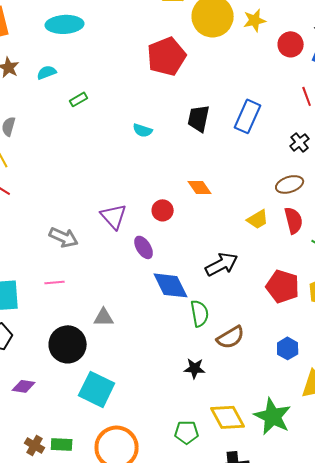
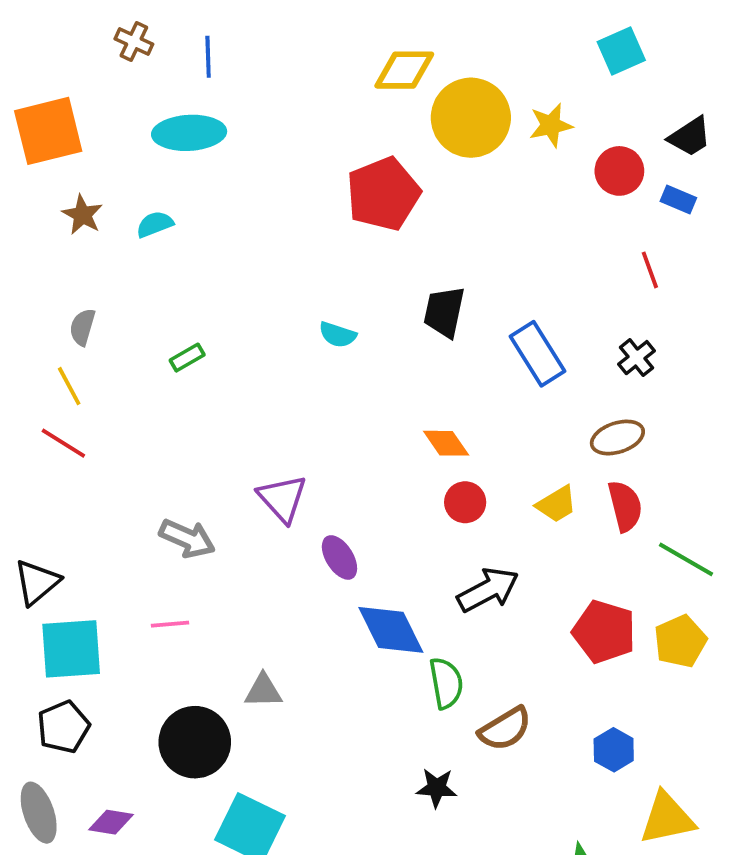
green rectangle: (79, 99) -> (187, 358), moved
blue rectangle: (248, 116) -> (538, 354), moved, turned -56
red circle: (163, 210) -> (465, 502), moved

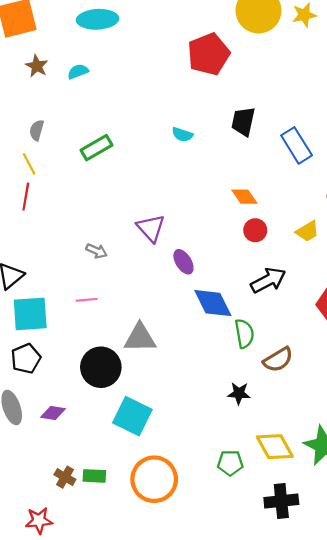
green rectangle: (187, 358) -> (97, 148), size x1.6
red line: (63, 443) -> (26, 197), turned 68
gray arrow: (187, 538) -> (97, 251), size x0.7
gray triangle: (263, 691) -> (140, 338), size x1.5

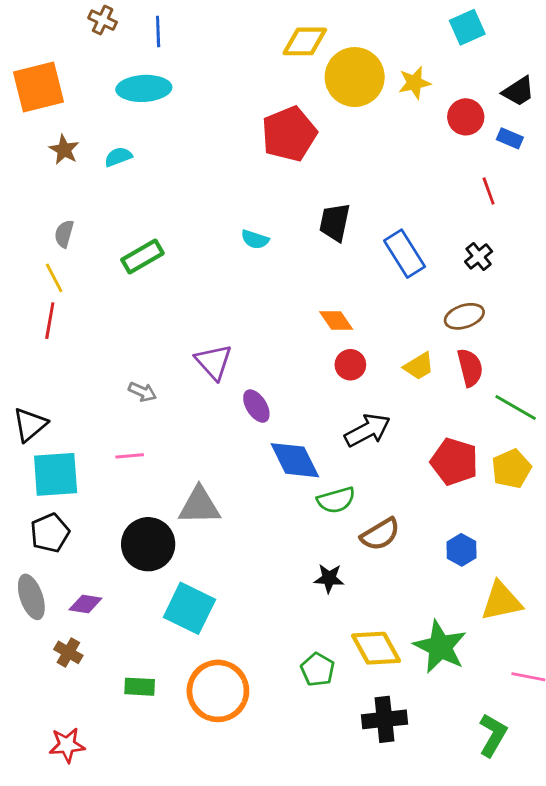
green semicircle: (244, 334) -> (336, 500), turned 84
green pentagon: (230, 463) -> (318, 670), turned 30
brown cross: (65, 477) -> (68, 652), moved

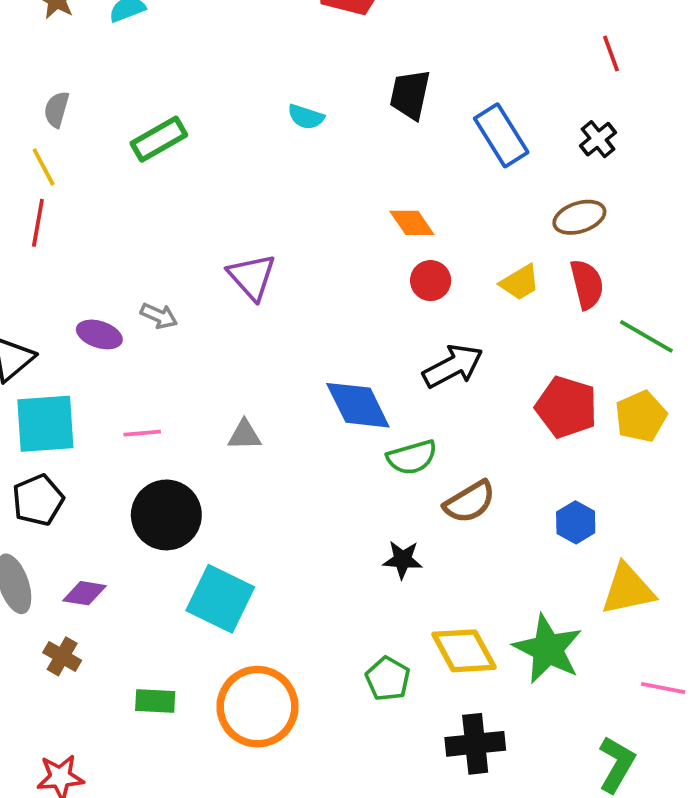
purple ellipse: (256, 406) -> (99, 334), moved, turned -40
pink line: (130, 456) -> (142, 433), moved
gray triangle: (199, 506) -> (244, 435), moved, size x0.6

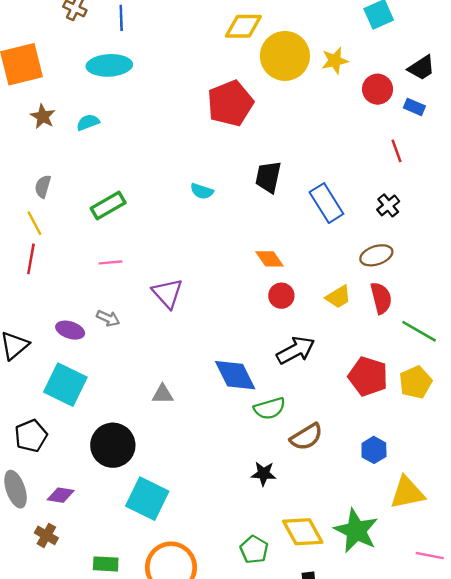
cyan square: (45, 424) -> (65, 385), moved, turned 30
pink line: (142, 433) -> (110, 262), moved

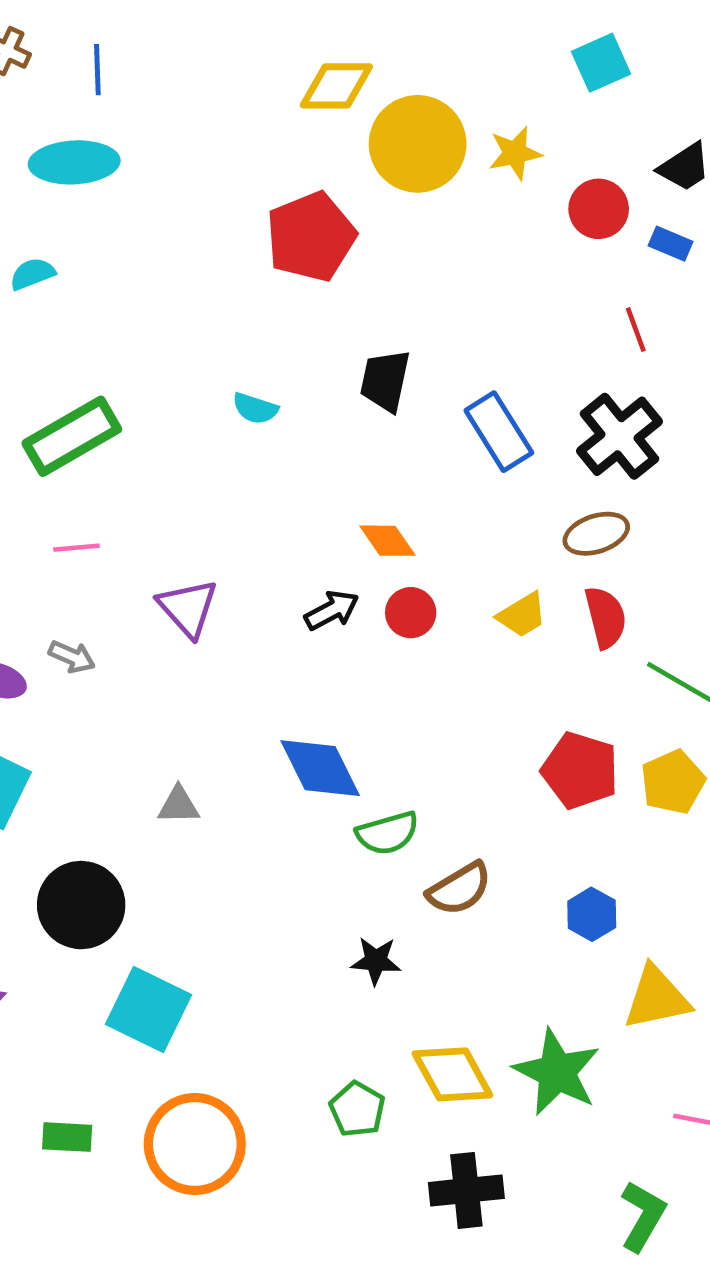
green rectangle: (108, 205) -> (72, 436), size x1.4
black cross: (388, 205) -> (620, 436), size x1.8
black arrow: (296, 350) -> (332, 610), moved, size x0.7

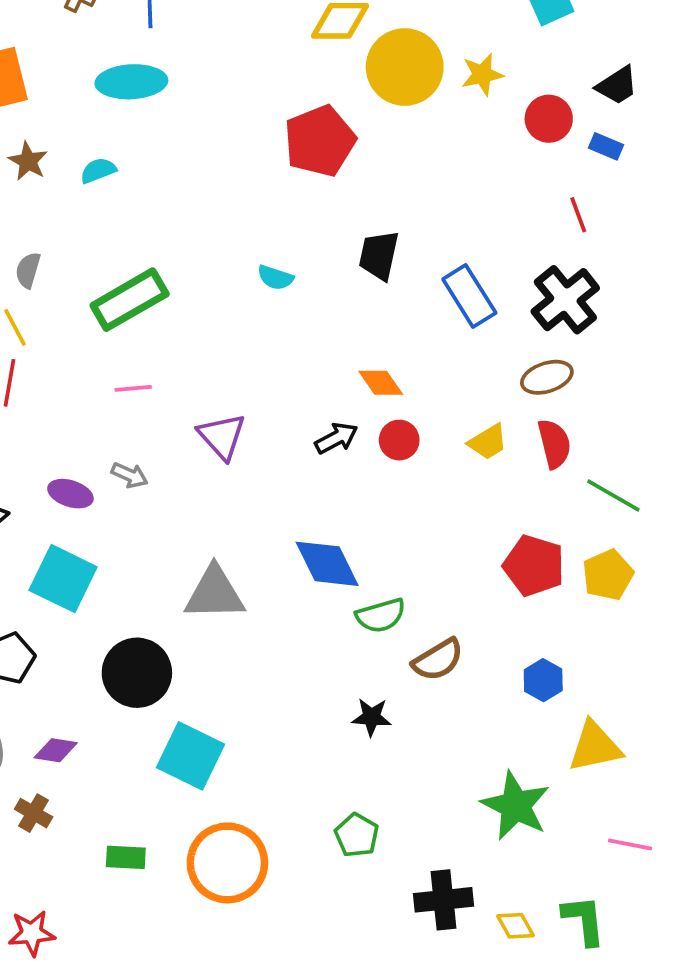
gray triangle: (179, 805) -> (214, 593), size x1.8
yellow diamond: (452, 1074) -> (516, 926), moved, size x0.6
green L-shape: (643, 1216) -> (584, 920), turned -36

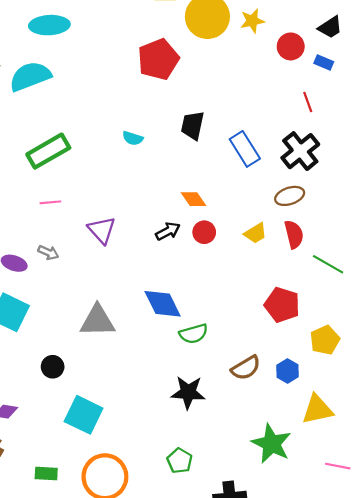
cyan semicircle: (98, 170) -> (30, 76), size x2.0
yellow pentagon: (608, 575) -> (325, 340), moved
brown semicircle: (438, 660) -> (246, 368), moved
black circle: (137, 673) -> (53, 367), size x0.6
black star: (371, 717) -> (188, 392), size x1.5

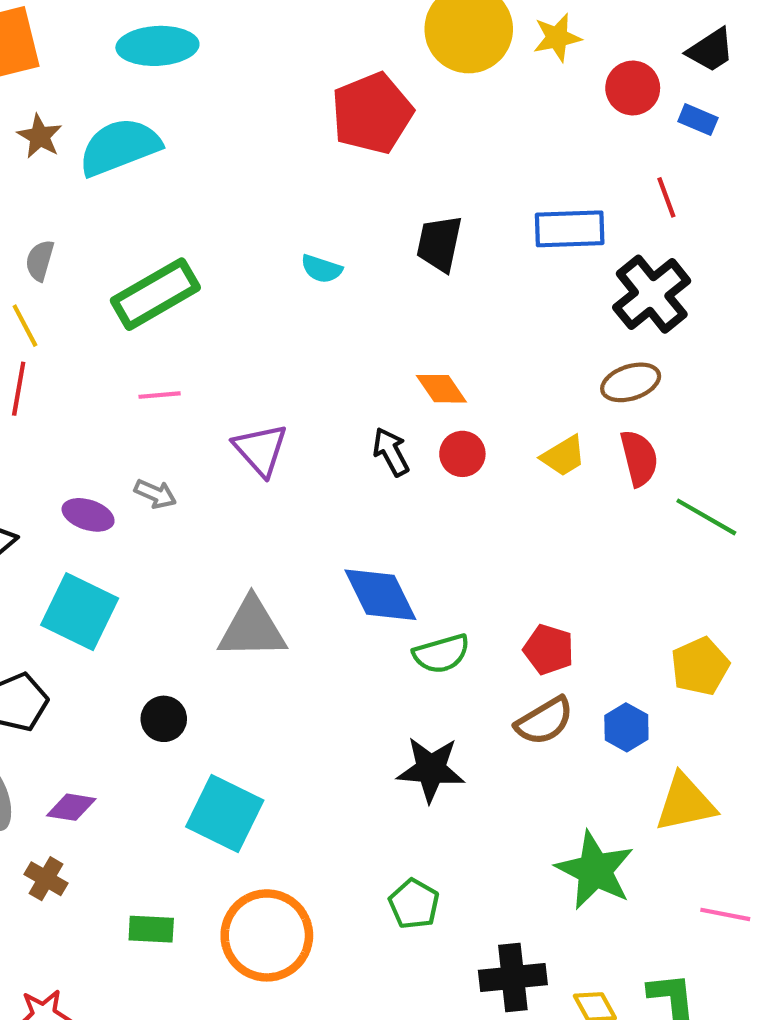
blue rectangle: (245, 149) -> (570, 229), moved, turned -60
black arrow: (168, 231) -> (391, 452), turned -90
red pentagon: (282, 305) -> (549, 649), moved, size x0.7

